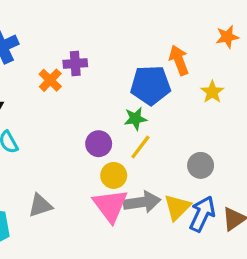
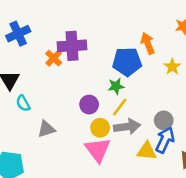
purple cross: (75, 63) -> (72, 46), size x1.6
gray arrow: (142, 202) -> (127, 127), moved
gray triangle: (40, 206) -> (46, 129), moved
yellow triangle: (177, 207) -> (147, 151), turned 50
blue arrow: (202, 214) -> (165, 140), moved

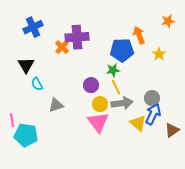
yellow line: (120, 107) -> (116, 87), turned -63
yellow triangle: (147, 151) -> (138, 123), turned 36

